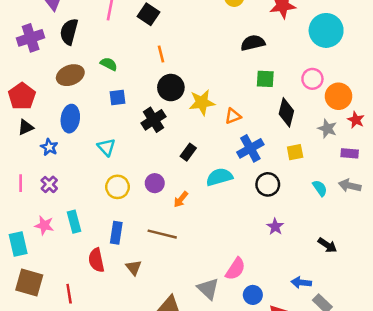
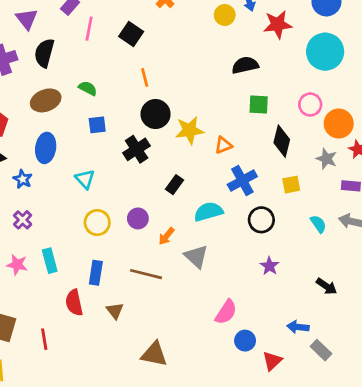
gray triangle: (208, 289) -> (196, 256), moved

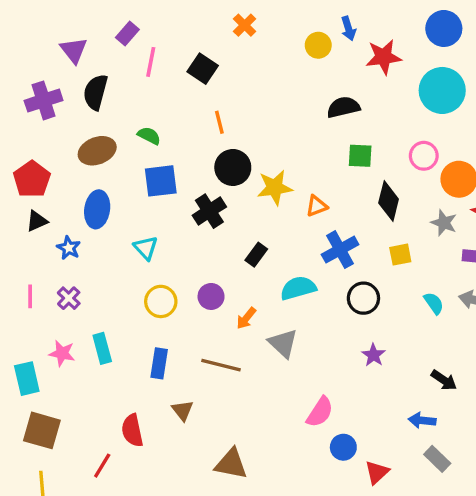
blue square: (97, 125) -> (161, 181), size x1.5
red semicircle: (74, 303) -> (132, 430), moved
blue arrow: (298, 327) -> (422, 420), moved
red line: (44, 339) -> (102, 466), moved, turned 40

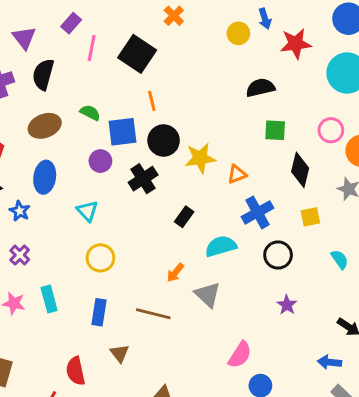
black square: (203, 69) -> (137, 54), size x1.4
blue square: (161, 181) -> (122, 132), moved
purple circle: (211, 296) -> (100, 161), moved

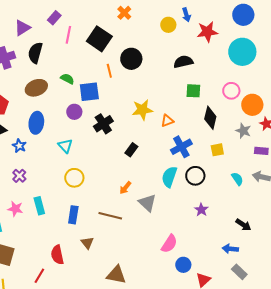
purple triangle: (24, 38) -> (22, 28), turned 36
black circle: (164, 141) -> (131, 59), moved
cyan semicircle: (221, 246) -> (169, 177), moved, turned -55

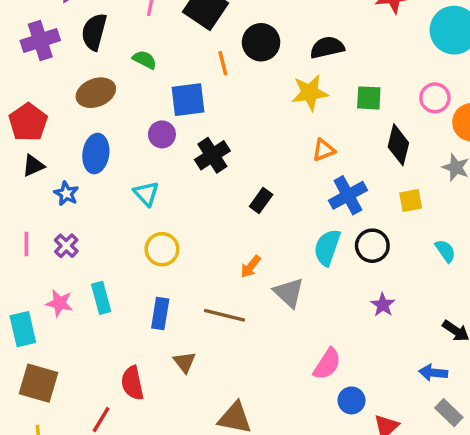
black semicircle: (183, 62) -> (327, 47), moved
green semicircle: (67, 79) -> (145, 60), moved
yellow star: (142, 110) -> (310, 93), moved

